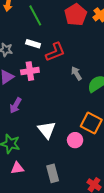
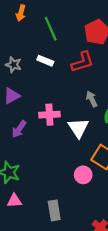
red L-shape: (55, 52) -> (82, 62), moved
pink cross: (30, 71) -> (49, 115), moved
white triangle: (47, 130) -> (78, 128), moved

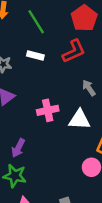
white triangle: (78, 128) -> (79, 120), turned -45
purple arrow: (19, 129) -> (18, 148), moved

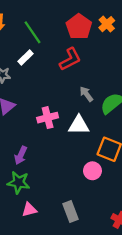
white rectangle: (35, 56) -> (25, 58), moved, turned -56

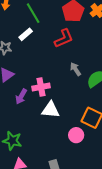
white triangle: (79, 125) -> (50, 110), moved
purple arrow: (21, 155) -> (21, 96), moved

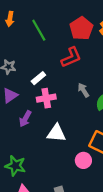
white rectangle: (26, 34) -> (38, 78), moved
pink cross: (41, 87) -> (46, 98), moved

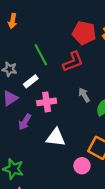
red pentagon: (81, 28) -> (84, 33), turned -30
green line: (39, 30) -> (41, 55), moved
white rectangle: (38, 78) -> (31, 81), moved

